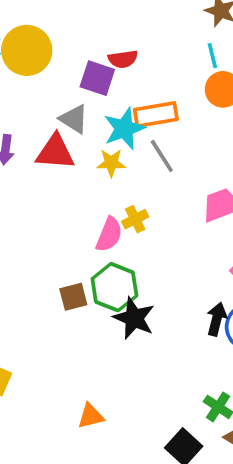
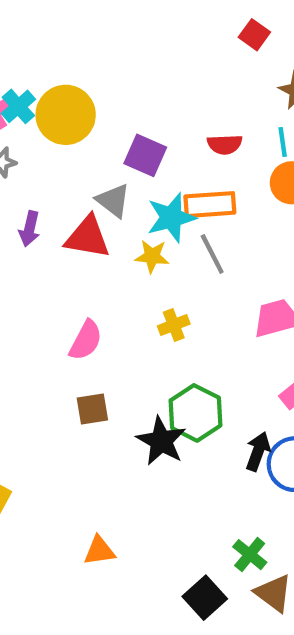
red semicircle: (123, 59) -> (225, 144), moved
pink semicircle: (109, 235) -> (86, 340), moved
green hexagon: (114, 287) -> (196, 413), moved

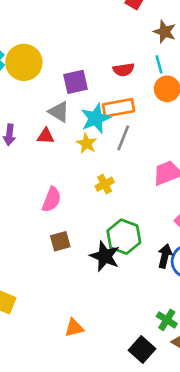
purple square: (145, 155) -> (76, 82), turned -30
red triangle: (88, 237) -> (46, 136), size x0.6
gray line: (212, 254) -> (123, 138), turned 55
yellow star: (152, 256) -> (87, 143), turned 30

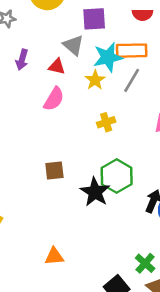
pink semicircle: (52, 199) -> (54, 99), moved

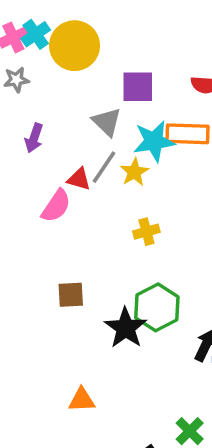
red triangle: (57, 67) -> (79, 179), moved
gray line: (132, 80) -> (104, 167), moved
pink semicircle: (54, 99) -> (56, 206), moved
orange triangle: (54, 256) -> (82, 400), moved

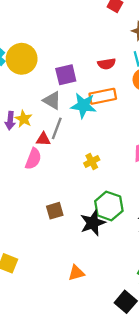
cyan star: (154, 141) -> (83, 106), turned 30
yellow star: (134, 172) -> (24, 119), moved
black star: (126, 328) -> (93, 223), turned 30

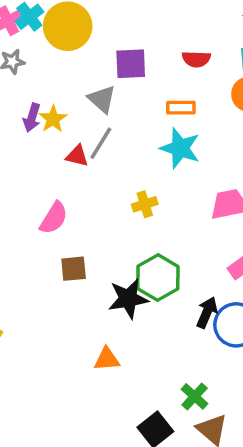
orange rectangle: (103, 96) -> (181, 108), size x0.7
cyan star: (83, 106) -> (180, 148), moved
pink semicircle: (33, 159) -> (54, 218), moved
orange triangle: (76, 273) -> (107, 359), moved

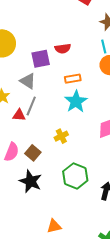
red semicircle: (196, 59) -> (63, 49), moved
cyan star: (180, 148) -> (76, 102), turned 30
brown square: (74, 269) -> (33, 153), moved, turned -35
black star: (128, 299) -> (31, 181), moved, turned -30

